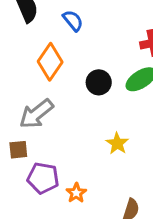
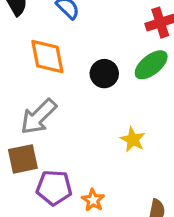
orange diamond: (50, 62) -> (47, 57), turned -39
brown square: (18, 150) -> (23, 159), size x1.4

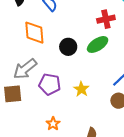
purple pentagon: (54, 188) -> (50, 84), moved

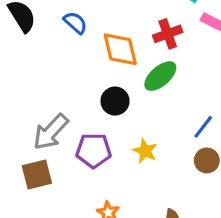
orange diamond: (34, 33) -> (120, 49), moved
black circle: (68, 47) -> (115, 101), moved

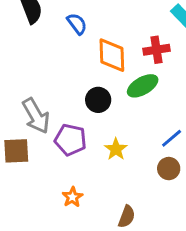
gray arrow: (51, 132) -> (36, 116), turned -84

